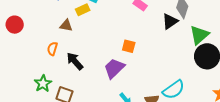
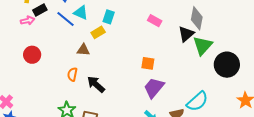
green triangle: (199, 35) -> (203, 46), moved
purple trapezoid: (114, 68) -> (154, 88), moved

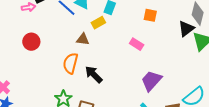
pink rectangle: (155, 21) -> (137, 44), moved
orange square: (148, 63) -> (150, 15), moved
orange semicircle: (72, 74) -> (71, 63), size x1.5

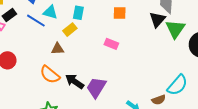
orange semicircle: (71, 63) -> (50, 75), turned -55
purple trapezoid: (151, 81) -> (96, 87), moved

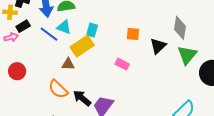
black triangle: (157, 20) -> (158, 46), moved
yellow rectangle: (70, 30) -> (82, 46), size x1.6

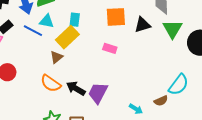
orange square: (133, 34) -> (116, 17), size x1.5
black triangle: (158, 46) -> (142, 25), turned 36
brown triangle: (68, 64) -> (57, 57), turned -32

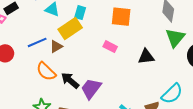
black triangle: (142, 25) -> (146, 57), moved
blue line: (33, 31) -> (37, 42), moved, turned -60

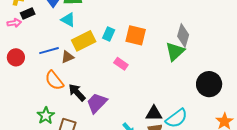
cyan rectangle: (80, 13) -> (109, 34), moved
green triangle: (175, 38) -> (175, 52), moved
black triangle: (146, 57) -> (154, 113), moved

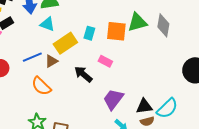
green triangle: (175, 52) -> (137, 22), moved, turned 35
black arrow: (77, 92) -> (83, 74), moved
purple trapezoid: (97, 103) -> (113, 99), moved

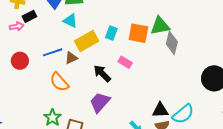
gray diamond: (163, 25) -> (172, 43), moved
purple trapezoid: (113, 99) -> (100, 102), moved

